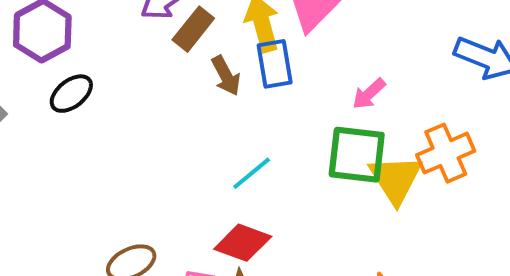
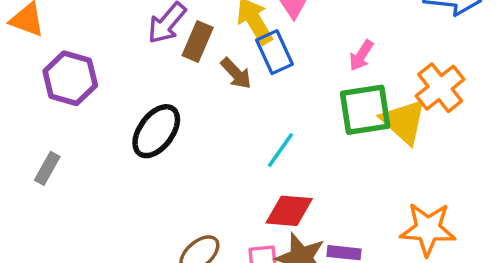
black ellipse: (71, 94) -> (156, 131), moved, size x1.4

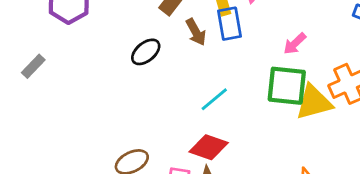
yellow triangle: (404, 121) -> (314, 102), turned 48
black ellipse: (156, 131) -> (146, 52), moved, size x0.7

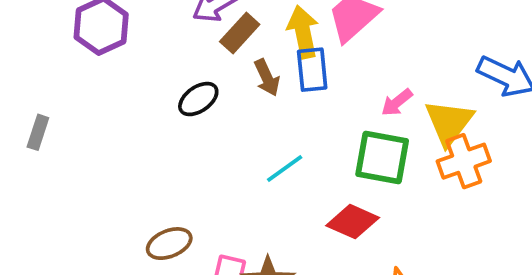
gray rectangle: (33, 66) -> (38, 132), moved, turned -30
yellow triangle: (314, 102) -> (449, 122), moved, turned -42
red diamond: (209, 147) -> (353, 222), moved

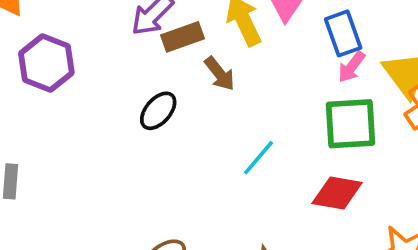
brown rectangle: (240, 33) -> (183, 37), turned 42
blue rectangle: (312, 70) -> (343, 33), moved

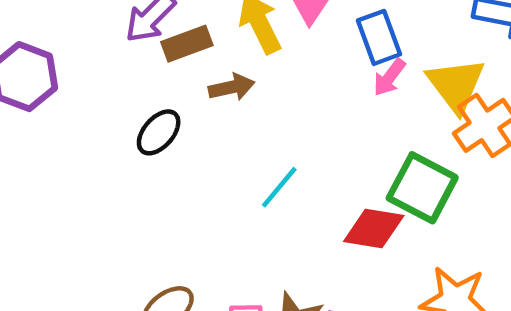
brown arrow: (220, 74) -> (232, 87), turned -63
green square: (350, 124) -> (422, 188), moved, turned 32

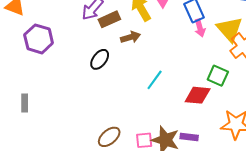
pink arrow: (389, 77) -> (200, 28), turned -48
green square: (422, 188) -> (218, 76), size x0.7

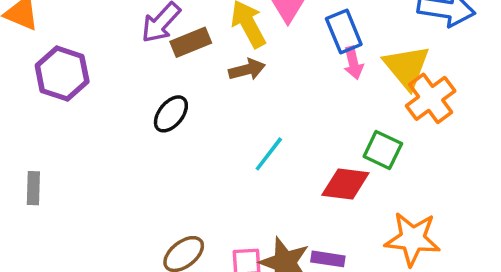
brown arrow: (130, 37) -> (247, 70), moved

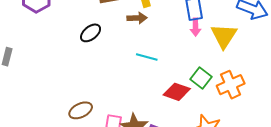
orange cross: (431, 98) -> (231, 85), moved
cyan line: (269, 154) -> (147, 57), moved, turned 55

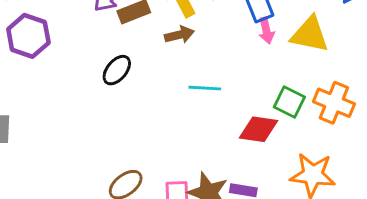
yellow triangle: (224, 36) -> (310, 34), turned -40
orange cross: (231, 85) -> (334, 103), turned -32

